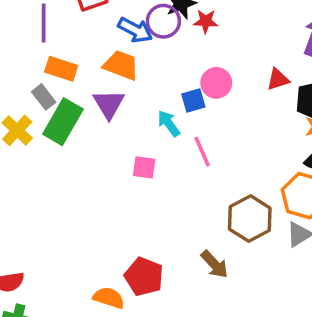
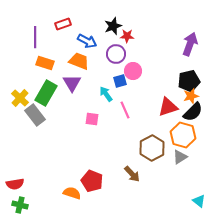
purple circle: (163, 21) -> (116, 54), moved
red triangle: (278, 79) -> (168, 107), moved, size x1.5
gray rectangle: (44, 97) -> (35, 115), moved, size x1.5

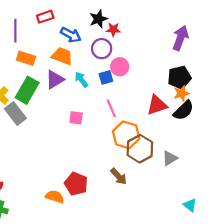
purple triangle: (72, 83) -> (55, 80), turned 30
cyan arrow: (106, 94) -> (81, 80), moved
orange hexagon: (183, 135) -> (126, 135), moved

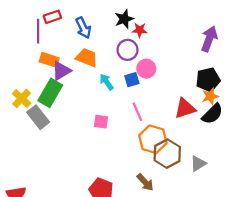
red rectangle: (45, 17) -> (52, 17), moved
blue arrow: (71, 35) -> (83, 28), moved, turned 36
purple triangle: (55, 80) -> (61, 71), moved

